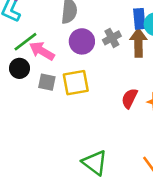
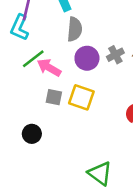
black circle: (20, 68) -> (32, 134), moved
yellow square: (76, 83) -> (81, 97), turned 30

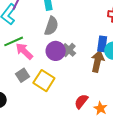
gray cross: (115, 55) -> (69, 50), moved, turned -32
gray square: (54, 97) -> (23, 75), turned 32

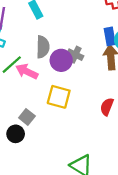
gray semicircle: (51, 26) -> (43, 47), moved
gray square: (23, 75) -> (27, 117), moved

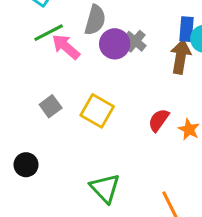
yellow square: (59, 97) -> (97, 111), moved
black circle: (16, 134) -> (26, 165), moved

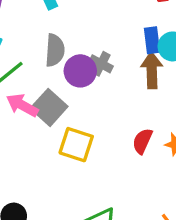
pink arrow: (66, 47) -> (22, 105), moved
gray square: (51, 106) -> (49, 107), moved, size x1.5

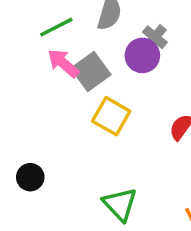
purple circle: (80, 71) -> (142, 55), moved

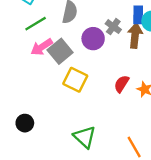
gray cross: (155, 37) -> (113, 27), moved
pink arrow: (63, 63) -> (42, 47), turned -70

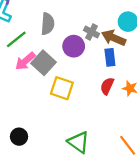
blue rectangle: (138, 15) -> (110, 57), moved
brown arrow: (135, 36) -> (114, 38), turned -65

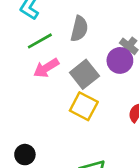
purple circle: (74, 46) -> (120, 60), moved
gray square: (44, 63) -> (84, 74), moved

